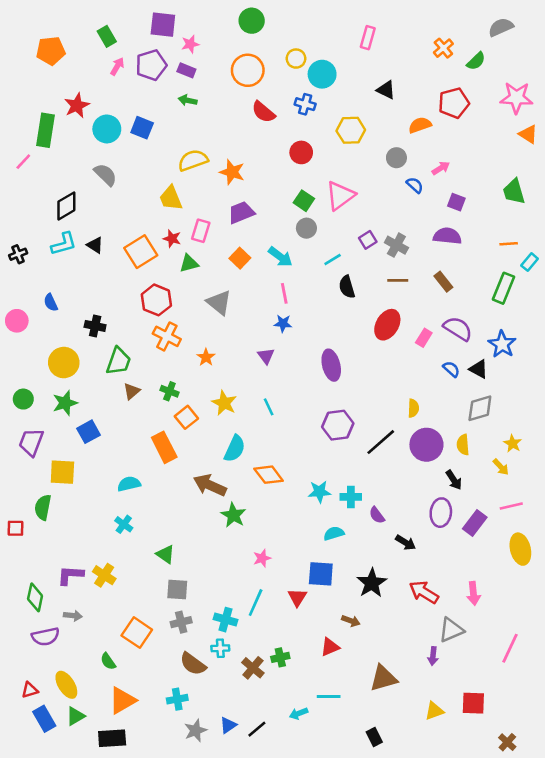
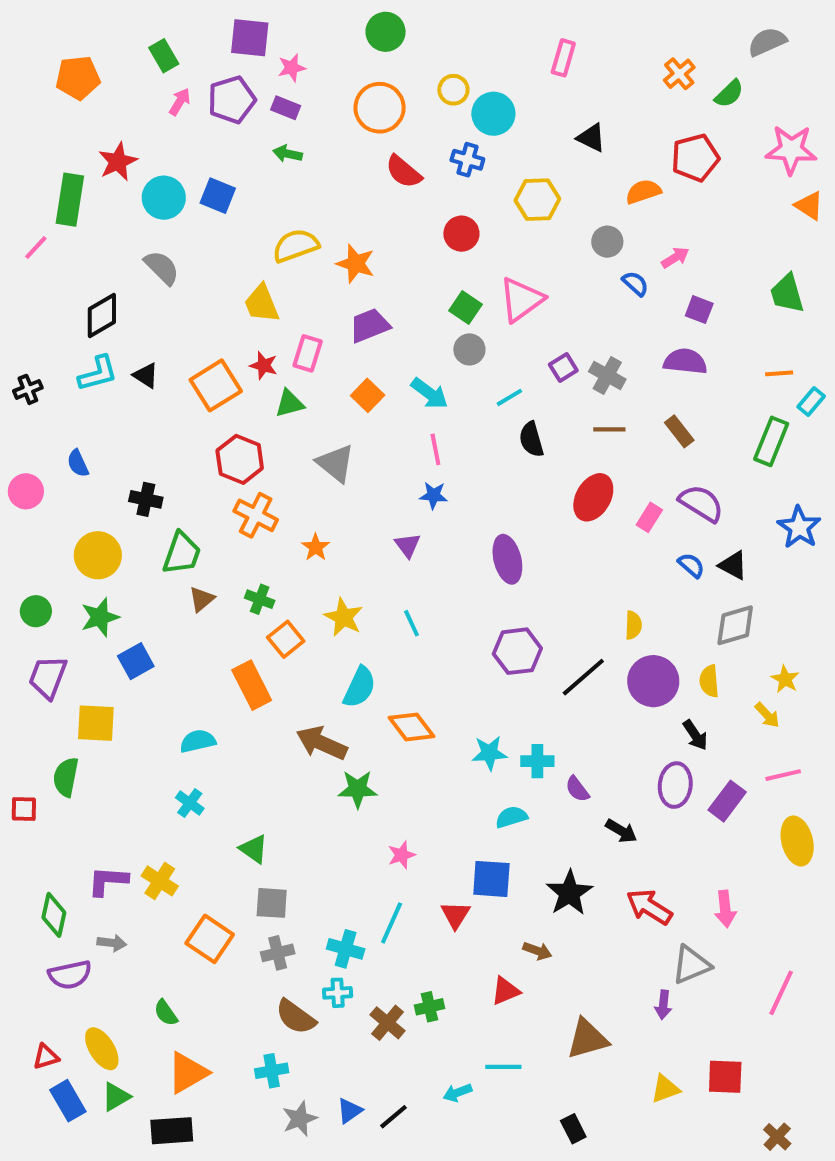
blue star: (502, 344) -> (799, 527), moved
green star: (233, 515) -> (358, 789), turned -30
orange square: (137, 633) -> (210, 939), moved

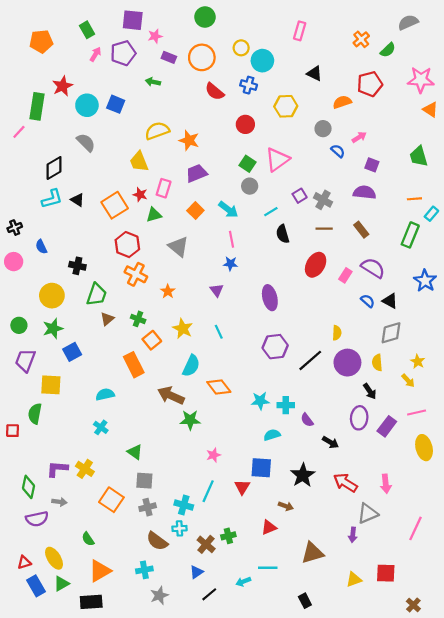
purple rectangle: (286, 108) -> (169, 57), moved
black cross: (28, 389) -> (15, 228), moved
blue triangle: (350, 1111) -> (196, 572), moved

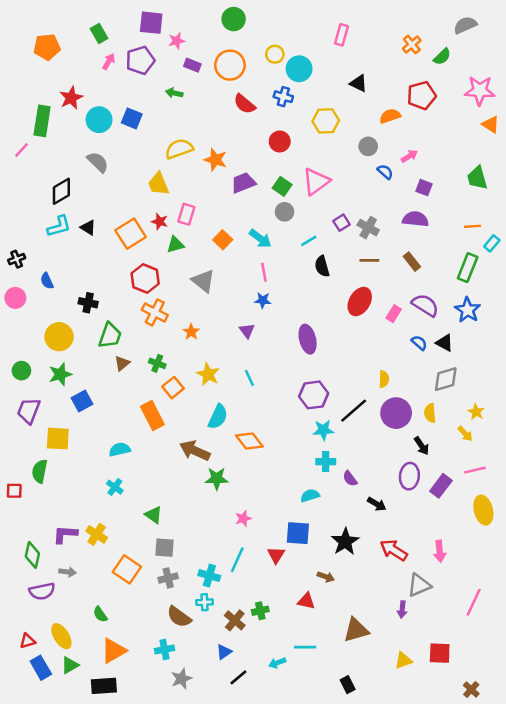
purple trapezoid: (196, 173) -> (243, 183), moved
blue star: (425, 281) -> (468, 310), moved
cyan star: (260, 401) -> (323, 430), moved
red triangle: (269, 527) -> (306, 601), turned 35

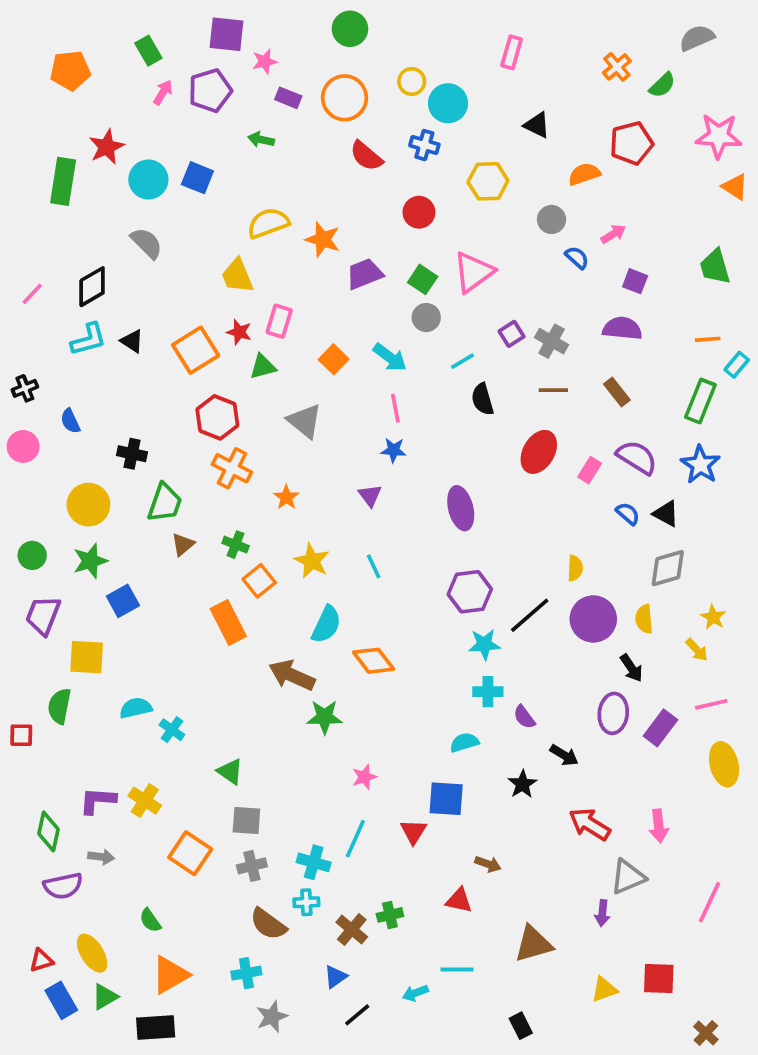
pink line: (21, 150) -> (32, 294), moved
cyan semicircle: (120, 449) -> (136, 708), moved
black star: (345, 542) -> (522, 784), moved, size x0.7

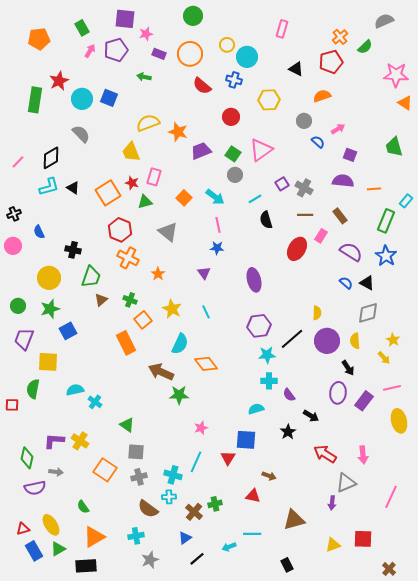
red pentagon: (631, 143) -> (331, 62), moved
orange line: (708, 339) -> (374, 189), moved
pink rectangle: (590, 470) -> (321, 236), moved

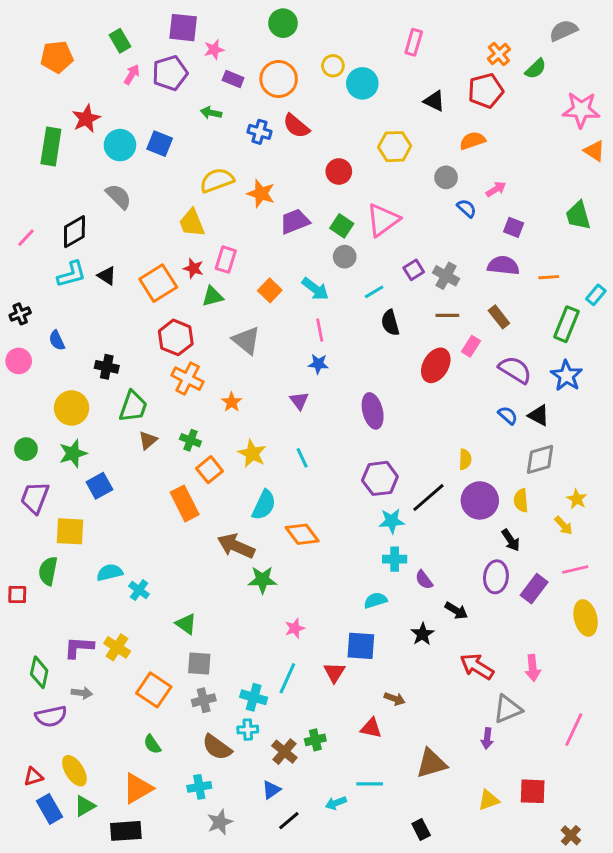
blue cross: (234, 80) -> (260, 132), moved
green semicircle: (83, 507) -> (152, 744), moved

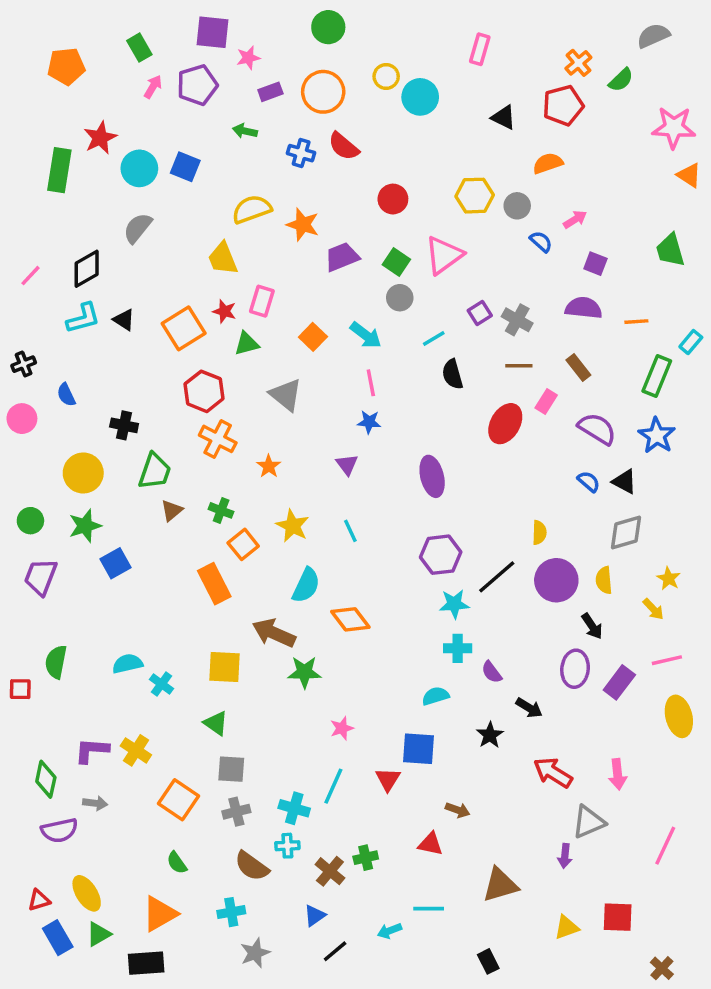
purple rectangle: (233, 79) -> (270, 92), turned -42
yellow hexagon: (395, 147) -> (475, 196), moved
gray semicircle: (119, 196) -> (138, 228), turned -96
yellow square: (70, 531) -> (224, 667), moved

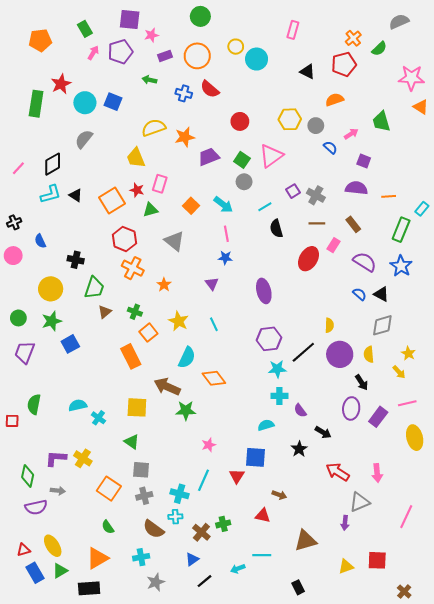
orange star: (303, 225) -> (185, 137), turned -30
green trapezoid: (670, 250) -> (381, 121), moved

